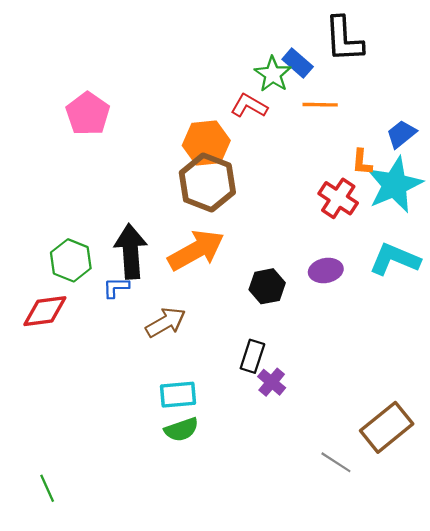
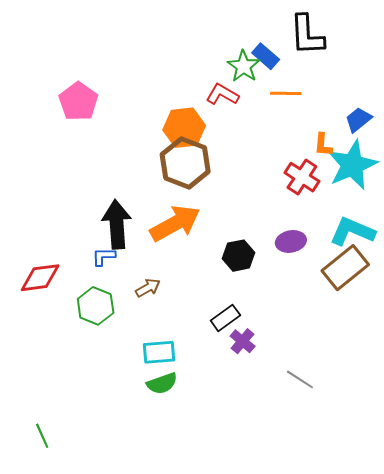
green hexagon: (71, 260) -> (96, 306), moved
brown arrow: (166, 322) -> (148, 288), size x0.7
black rectangle: (252, 356) -> (225, 318), turned 36
brown rectangle: (387, 427) -> (345, 268), moved
gray line: (336, 462) -> (300, 379), moved

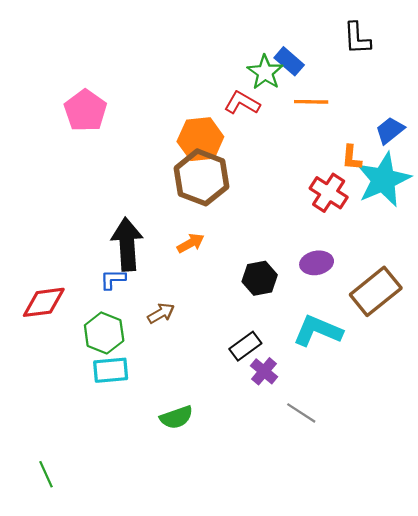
black L-shape: (307, 35) -> (357, 38), moved, size x0.7
orange arrow: (175, 223) -> (191, 243), size x0.5
cyan L-shape: (352, 231) -> (318, 331), moved
cyan rectangle: (159, 352) -> (111, 370), moved
gray line: (300, 379) -> (301, 413), moved

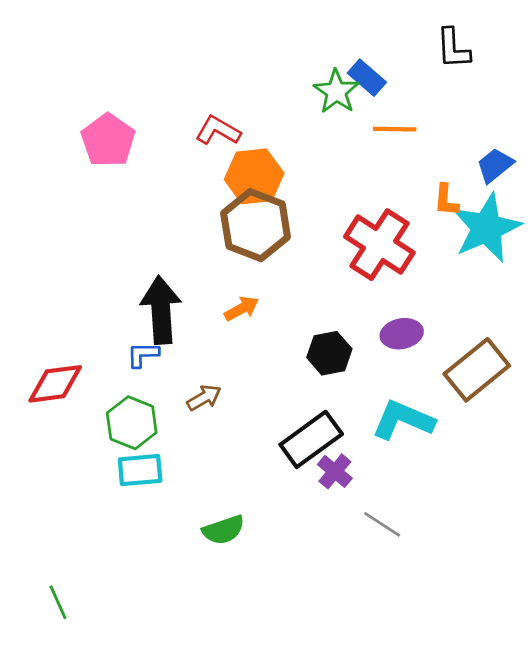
red L-shape: (242, 103) -> (218, 131), moved
red cross: (329, 193) -> (379, 245), moved, size x1.4
black rectangle: (245, 346) -> (311, 439), size x1.5

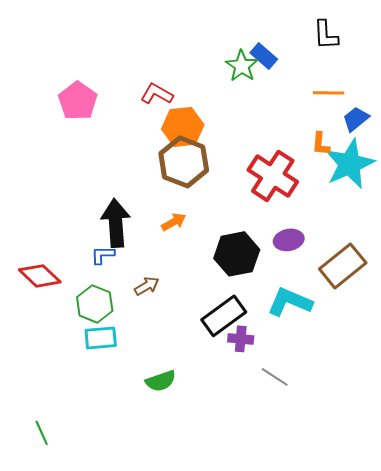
orange line: (395, 129) -> (329, 93), moved
black hexagon: (329, 353) -> (237, 254), size x1.4
red diamond: (55, 384) -> (40, 276), turned 51
purple cross: (335, 471) -> (241, 339), turned -35

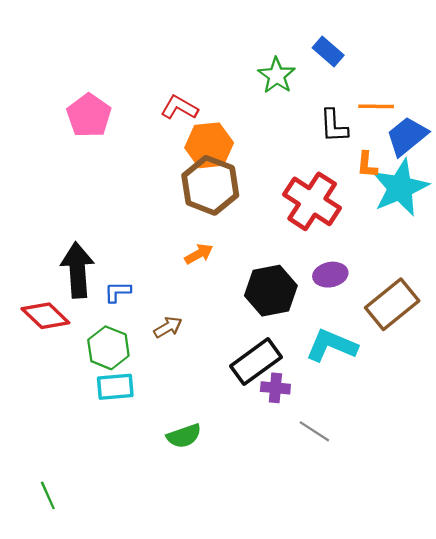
black L-shape: (326, 35) -> (334, 126), moved
blue rectangle: (264, 56) -> (328, 51), moved
blue trapezoid: (356, 119) -> (407, 136), size x1.4
black arrow: (116, 223) -> (78, 270), moved

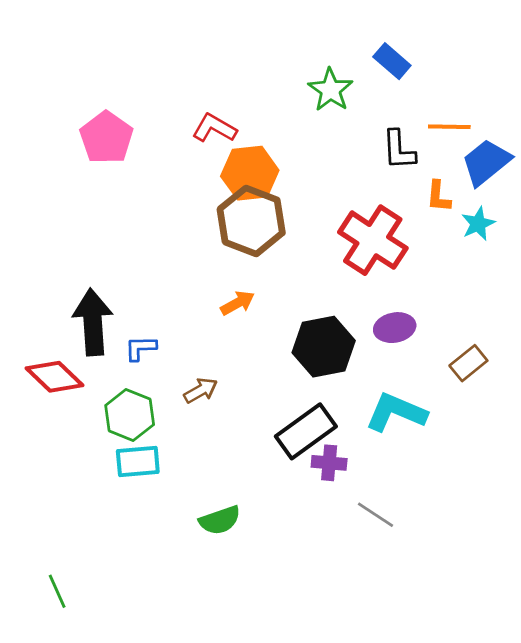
cyan star: (400, 188) -> (478, 224), size x0.5
brown rectangle: (392, 304) -> (468, 363), size x0.6

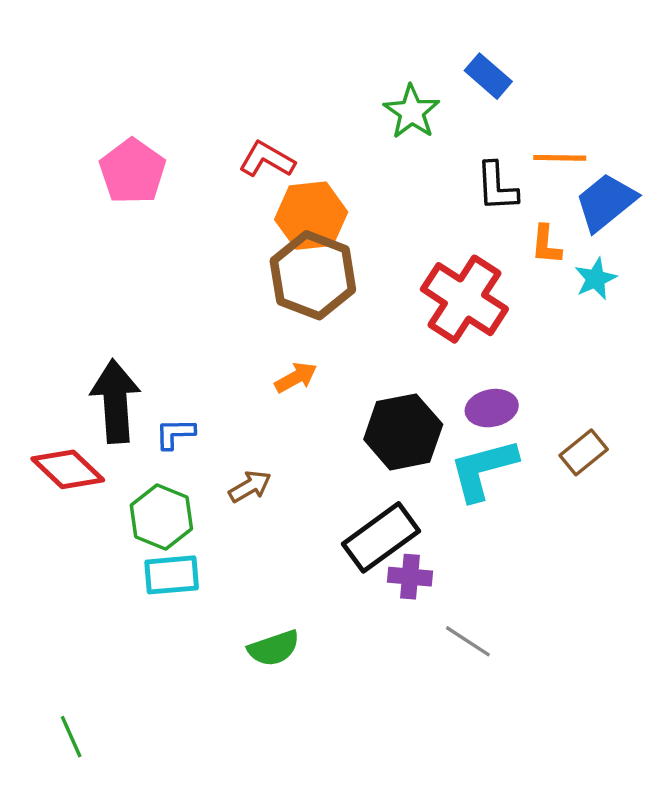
cyan L-shape: (396, 412) -> (483, 469), moved, turned -38

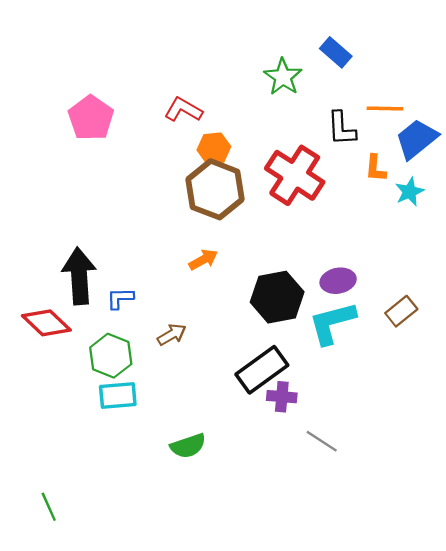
orange hexagon: (311, 216) -> (214, 148), size x0.7
red cross: (464, 299) -> (295, 175), moved

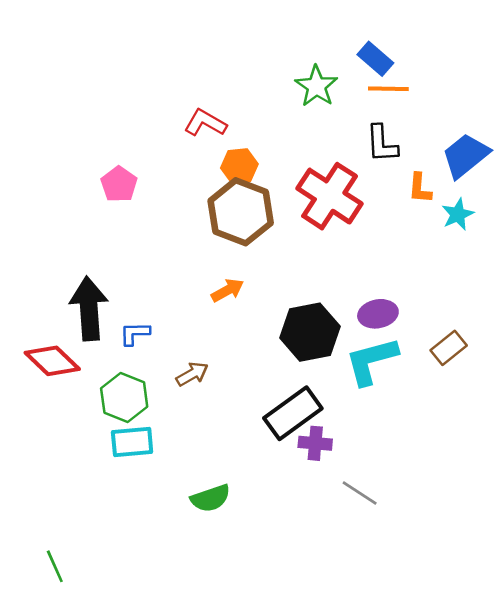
orange line: (385, 109) -> (388, 89), moved
pink pentagon: (91, 118) -> (119, 184), moved, size x0.7

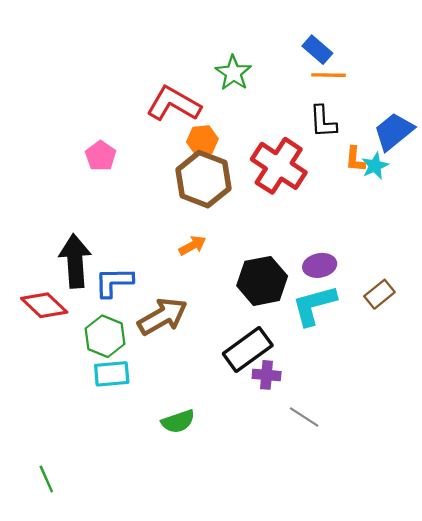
green star: (316, 86) -> (233, 73), moved
red L-shape: (205, 123) -> (174, 104), size x1.5
cyan star: (458, 214) -> (375, 166), moved
blue L-shape: (135, 333) -> (114, 282), size x1.5
brown arrow: (192, 374) -> (163, 316), size x1.8

